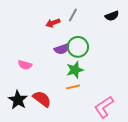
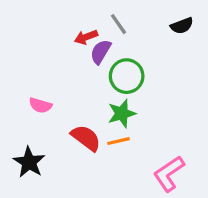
gray line: (73, 15) -> (118, 24), turned -64
purple semicircle: (62, 49) -> (101, 52), moved, turned 140
red semicircle: (42, 99) -> (86, 138), moved

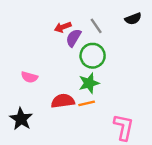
gray line: (118, 24) -> (96, 26), moved
red semicircle: (86, 138) -> (63, 101), turned -45
pink L-shape: (169, 174) -> (124, 127), turned 136

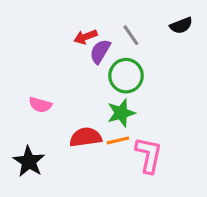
pink L-shape: (124, 127) -> (149, 155), moved

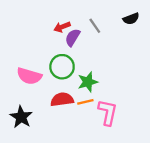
green circle: (126, 76) -> (62, 67), moved
pink semicircle: (40, 105) -> (29, 76), size x1.5

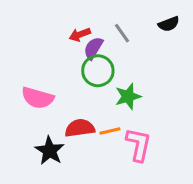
green circle: (62, 67) -> (98, 71), moved
green star: (88, 82) -> (128, 96), moved
black star: (21, 117) -> (50, 151), moved

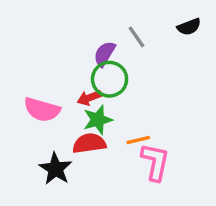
red arrow: (80, 35) -> (89, 98), moved
green star: (128, 96) -> (98, 120), moved
orange line: (110, 131) -> (138, 140), moved

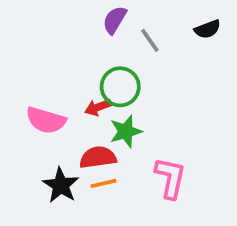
purple semicircle: (104, 54) -> (115, 20), moved
green star: (98, 120) -> (126, 131), moved
orange line: (138, 140) -> (103, 183), moved

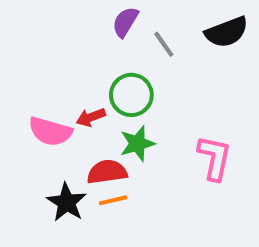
black semicircle: (208, 29) -> (227, 32), size x1.5
red arrow: (98, 107) -> (91, 117), moved
pink L-shape: (170, 178) -> (214, 158), moved

